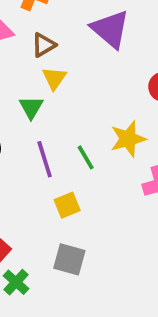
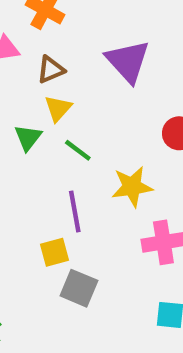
green line: (86, 157) -> (78, 150), moved, turned -30
purple line: (45, 159) -> (75, 212), moved
gray square: (69, 259) -> (79, 288), moved

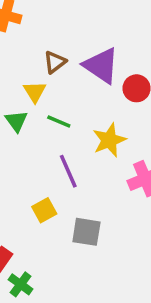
purple triangle: (128, 61) -> (101, 66), moved
brown triangle: (51, 70) -> (55, 62), moved
yellow square: (54, 252) -> (44, 210), moved

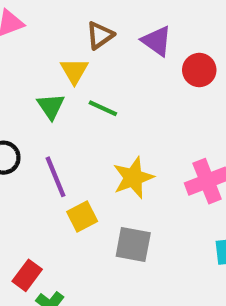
purple triangle: (101, 66) -> (157, 41), size x0.7
yellow star: (109, 140) -> (133, 178), moved
purple line: (68, 171) -> (56, 177), moved

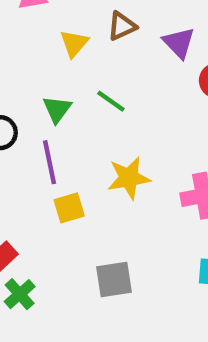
yellow triangle: (74, 71) -> (74, 43), moved
green triangle: (51, 106) -> (57, 109), moved
gray square: (133, 244) -> (114, 279), moved, turned -30

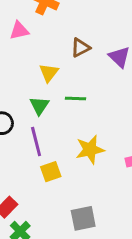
yellow triangle: (74, 43) -> (49, 73), moved
green line: (111, 101) -> (75, 98), turned -30

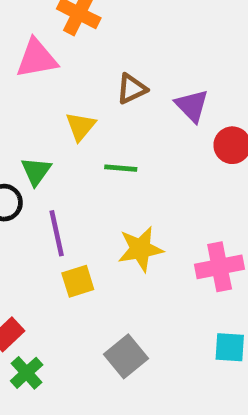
pink triangle: (19, 30) -> (37, 58), size x1.4
green triangle: (39, 106) -> (36, 171), moved
gray square: (83, 218) -> (126, 356), turned -30

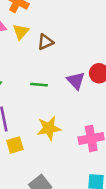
purple triangle: (192, 106) -> (76, 81), moved
yellow triangle: (80, 126) -> (21, 32), moved

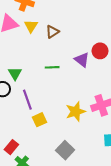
yellow star: (49, 128) -> (76, 112), moved

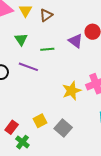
green triangle: (15, 73) -> (21, 39), moved
purple line: (27, 100) -> (28, 67), moved, turned -48
yellow square: (40, 120) -> (40, 121), moved

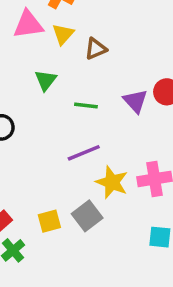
purple line: (28, 67) -> (84, 153), moved, turned -54
yellow star: (72, 91) -> (112, 182), turned 30
gray square: (63, 128) -> (87, 216), moved

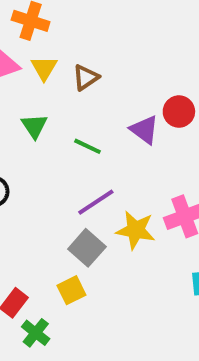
green line: (86, 106) -> (87, 146), turned 30
gray square: (87, 216) -> (87, 248), moved

